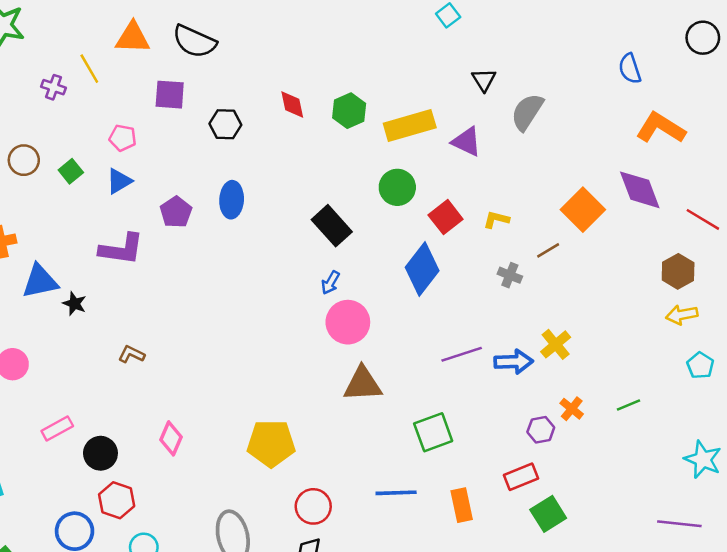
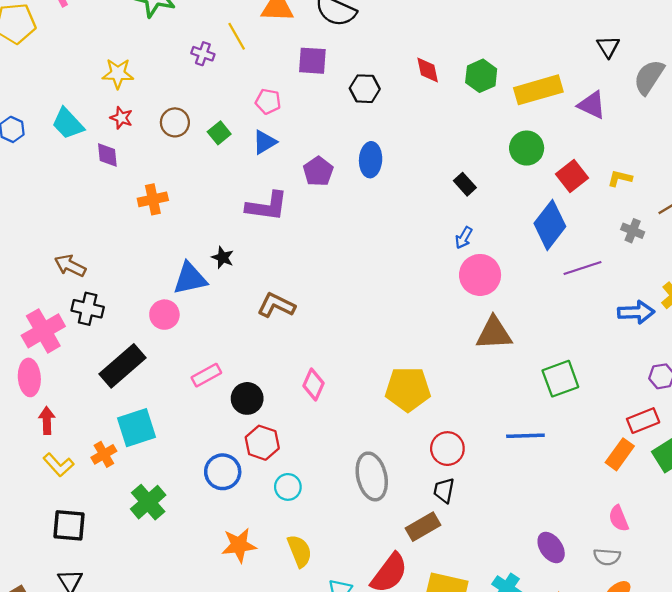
black rectangle: (332, 226) -> (465, 184), size x0.6
blue triangle: (40, 281) -> (190, 278), moved
brown L-shape: (131, 354) -> (276, 305), size x1.5
purple line: (462, 354) -> (583, 268), moved
orange rectangle: (462, 505) -> (620, 454), moved, turned 48

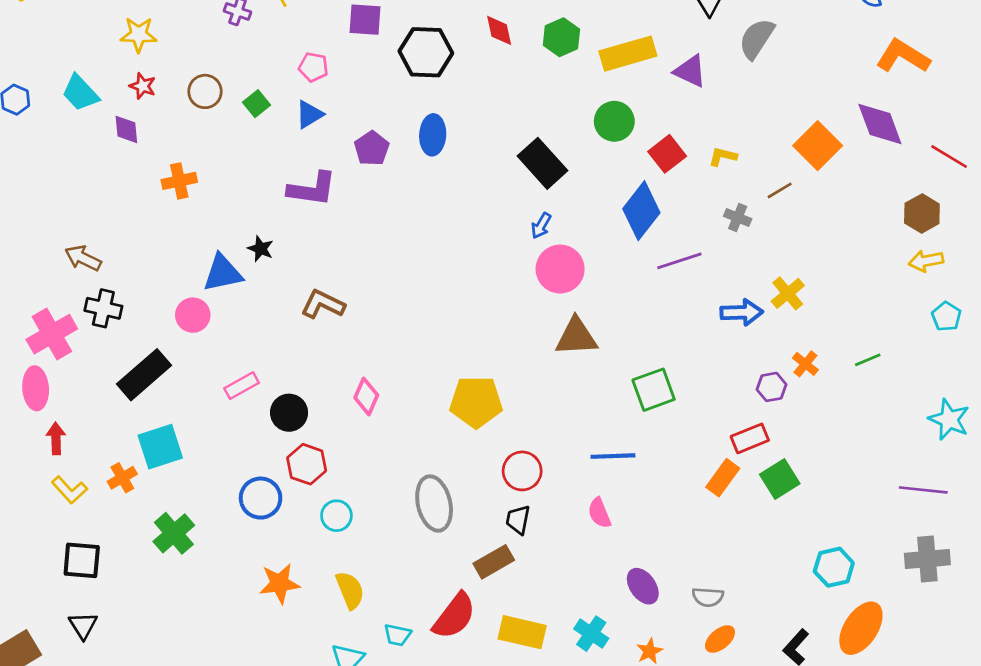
black hexagon: (365, 89) -> (426, 52), size x1.5
black rectangle: (465, 184) -> (542, 163), size x1.8
pink semicircle: (619, 518) -> (599, 513), moved

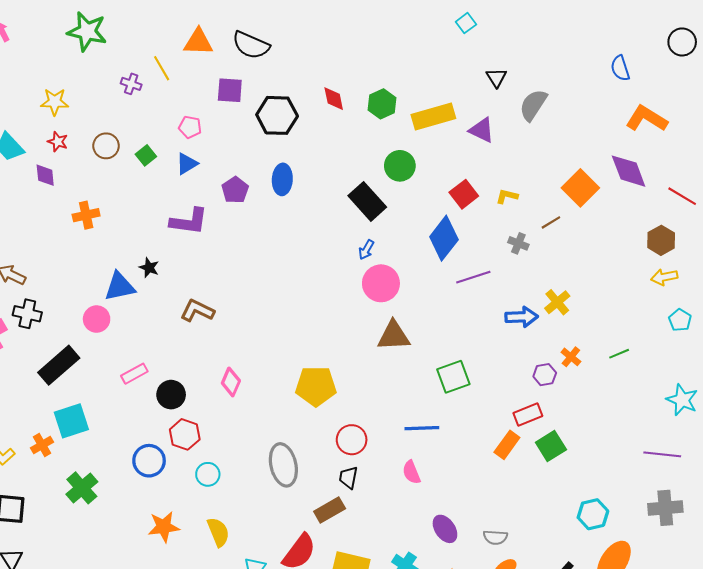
green circle: (614, 121) -> (400, 166), moved

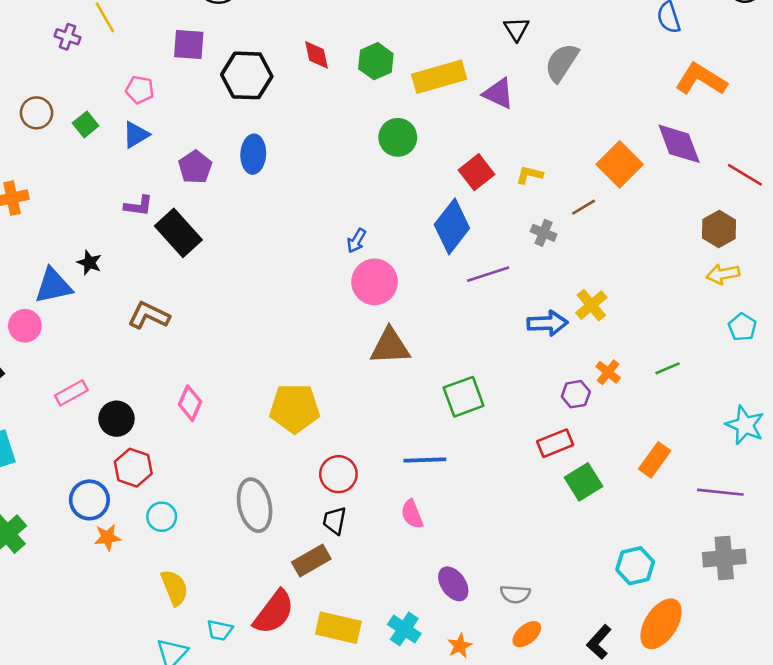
black rectangle: (367, 201) -> (178, 233), moved
purple L-shape: (189, 221) -> (138, 206), size x0.6
orange rectangle: (507, 445) -> (655, 460), moved
orange star: (164, 527) -> (107, 537), moved, size x0.7

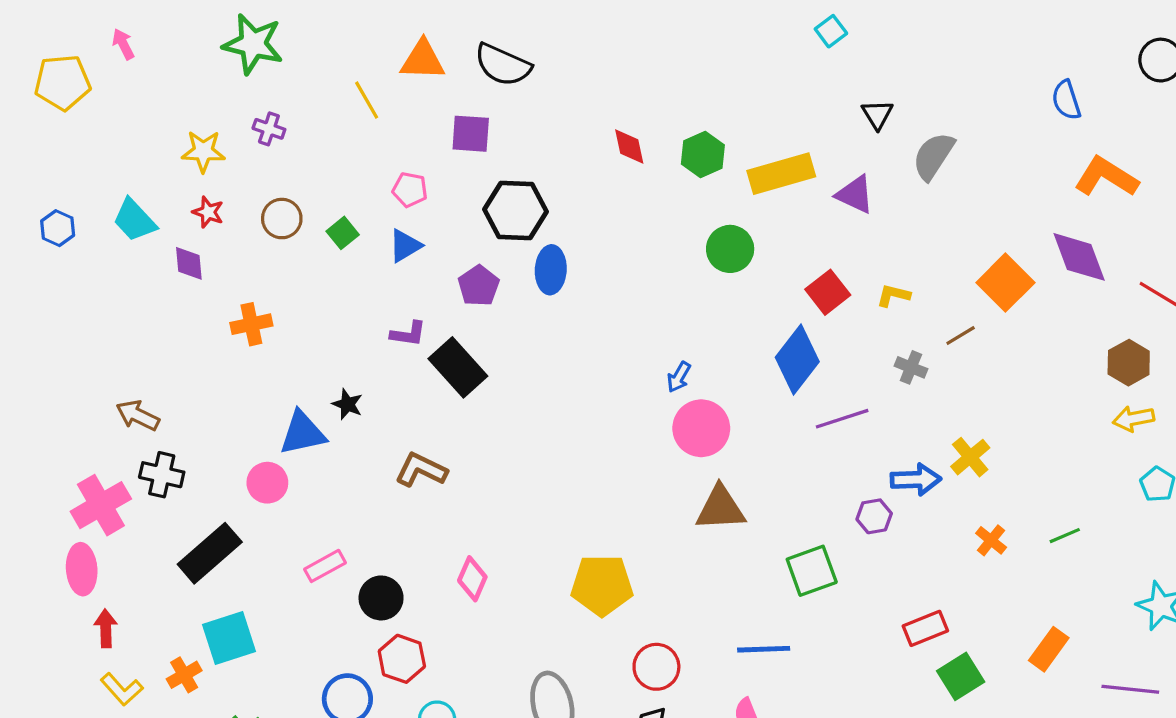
purple cross: (67, 37) -> (269, 129), moved
black hexagon: (247, 75) -> (516, 211), moved
purple hexagon: (576, 394) -> (874, 516), moved

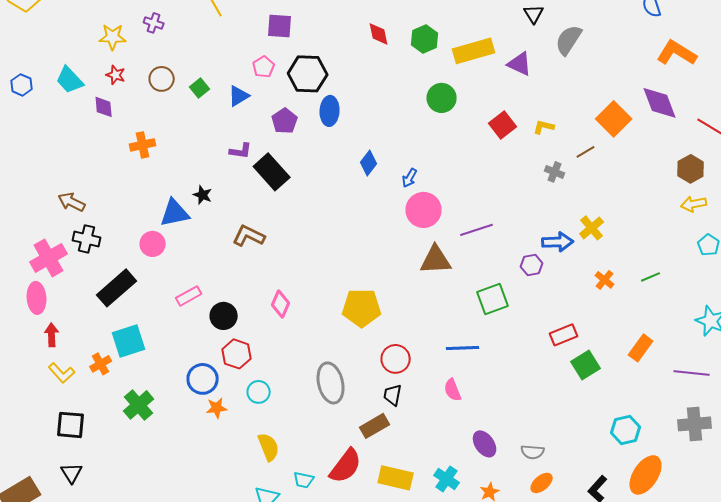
pink pentagon: (410, 190) -> (264, 67), moved, turned 30
blue diamond: (797, 359) -> (369, 163), moved, size x0.6
purple line: (842, 419) -> (477, 230), moved

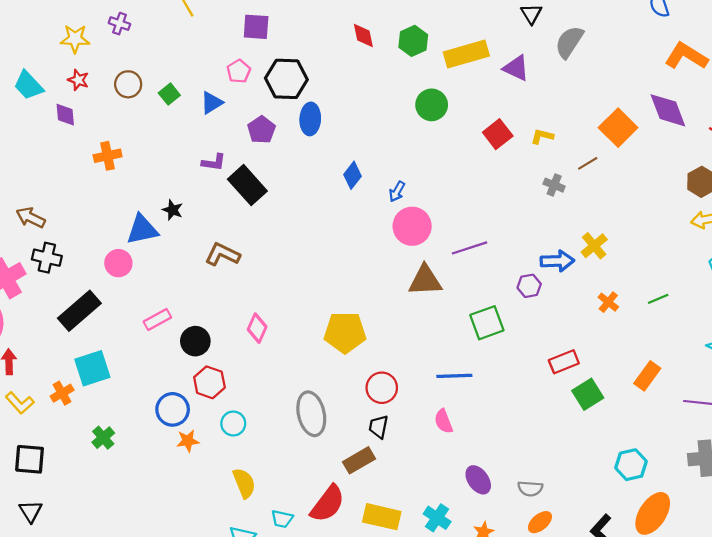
green cross: (139, 405) -> (103, 438), size x0.7

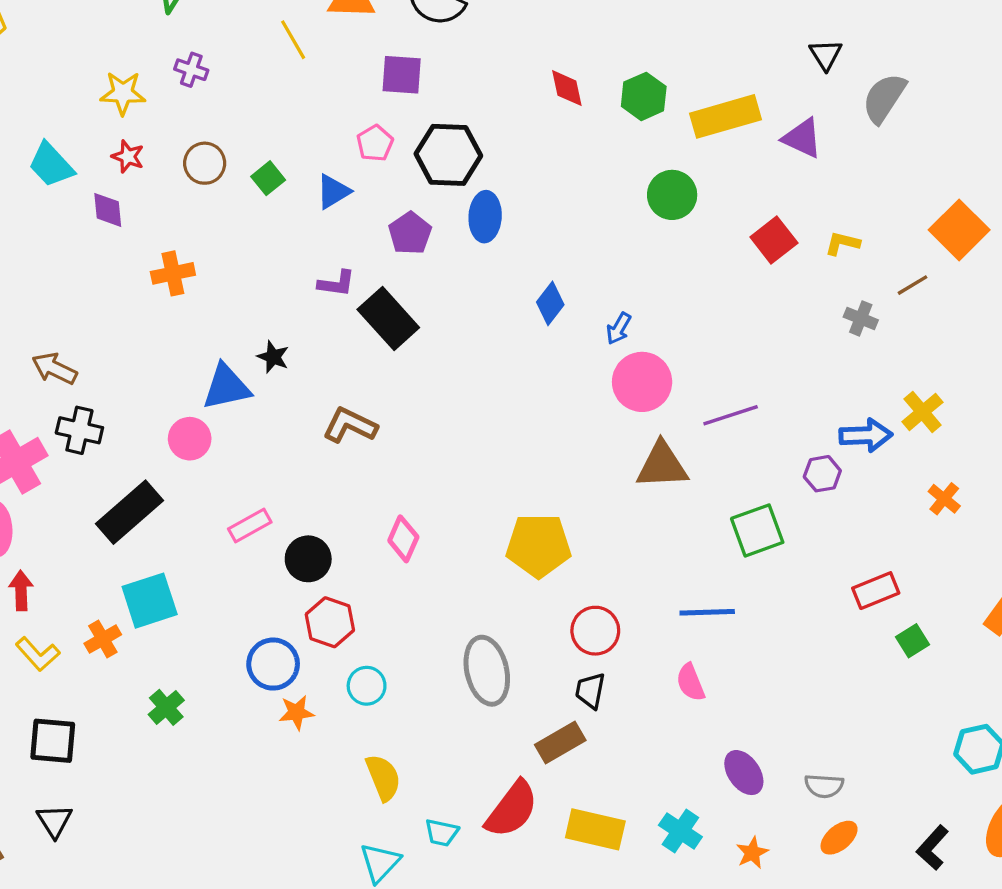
green square: (588, 394) -> (912, 641), size x0.7

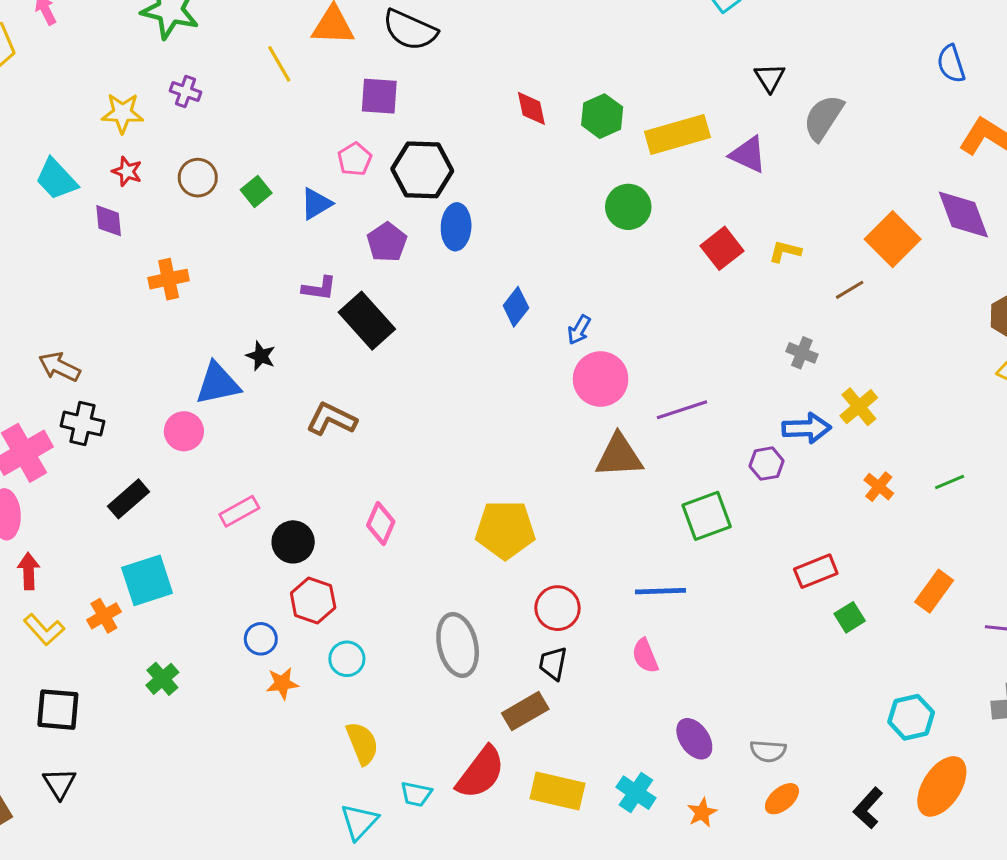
gray cross: (861, 318) -> (802, 353), moved
black rectangle: (130, 512) -> (129, 499), size x0.7
blue circle: (273, 664) -> (261, 639), size x0.7

